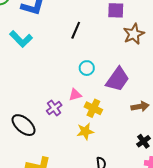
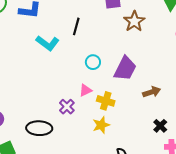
cyan L-shape: (21, 39) -> (48, 43), moved
black ellipse: (24, 125) -> (39, 128), turned -30

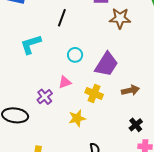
brown star: (134, 21) -> (120, 18), turned 30
cyan L-shape: (48, 43) -> (31, 44), moved, turned 120
yellow cross: (106, 101) -> (94, 94), moved

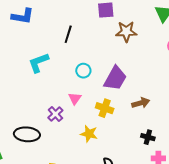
pink triangle: (65, 82) -> (75, 98), turned -32
yellow star: (77, 118) -> (89, 134), turned 30
black cross: (136, 125) -> (148, 137), turned -32

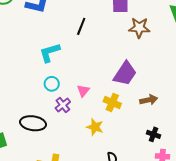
cyan circle: (83, 71) -> (52, 84), moved

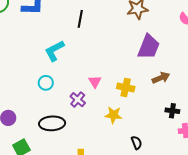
purple trapezoid: (125, 74) -> (149, 47), moved
cyan circle: (52, 84) -> (46, 83), moved

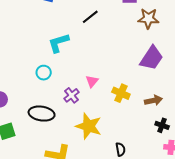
black line: (80, 19) -> (90, 17), turned 30
brown arrow: (161, 78) -> (153, 100), moved
yellow star: (113, 115) -> (89, 126), moved, size x1.5

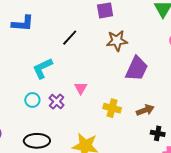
brown star: (148, 19) -> (117, 41), moved
pink triangle: (92, 81) -> (81, 88), moved
purple cross: (72, 95) -> (57, 102), moved

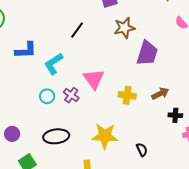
blue L-shape: (23, 23) -> (26, 50), moved
pink triangle: (81, 88) -> (94, 79), size x1.6

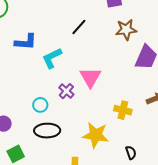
yellow cross: (127, 95) -> (123, 110), moved
cyan circle: (47, 96) -> (40, 105), moved

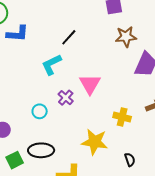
black line: (79, 27) -> (69, 37), moved
blue L-shape: (26, 42) -> (17, 34), moved
black ellipse: (47, 131) -> (41, 150), moved

